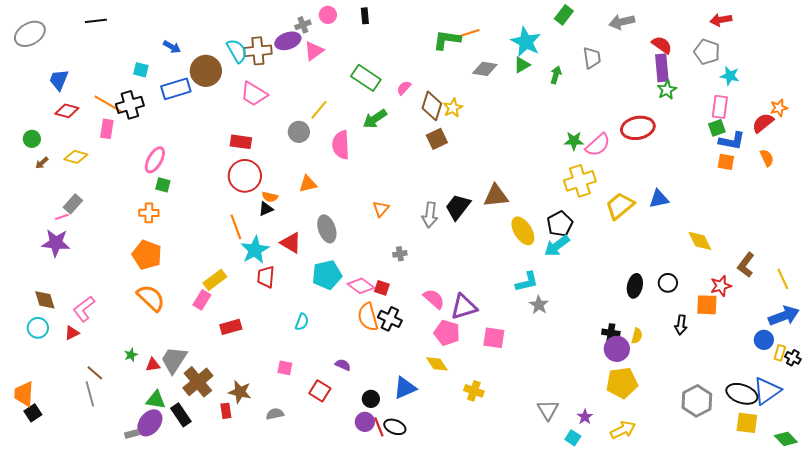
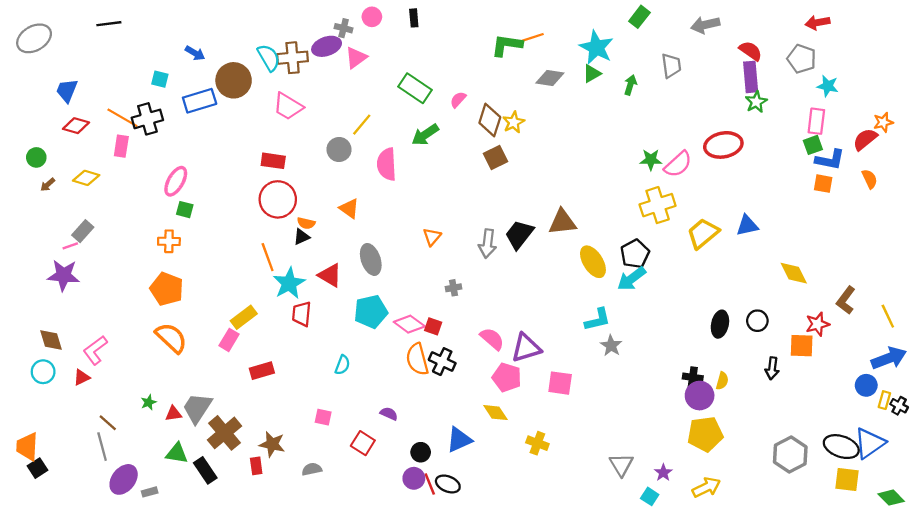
gray cross: (303, 25) -> (344, 28), turned 35
orange triangle: (308, 184) -> (349, 208), turned 48
purple ellipse: (150, 423) -> (124, 479), moved

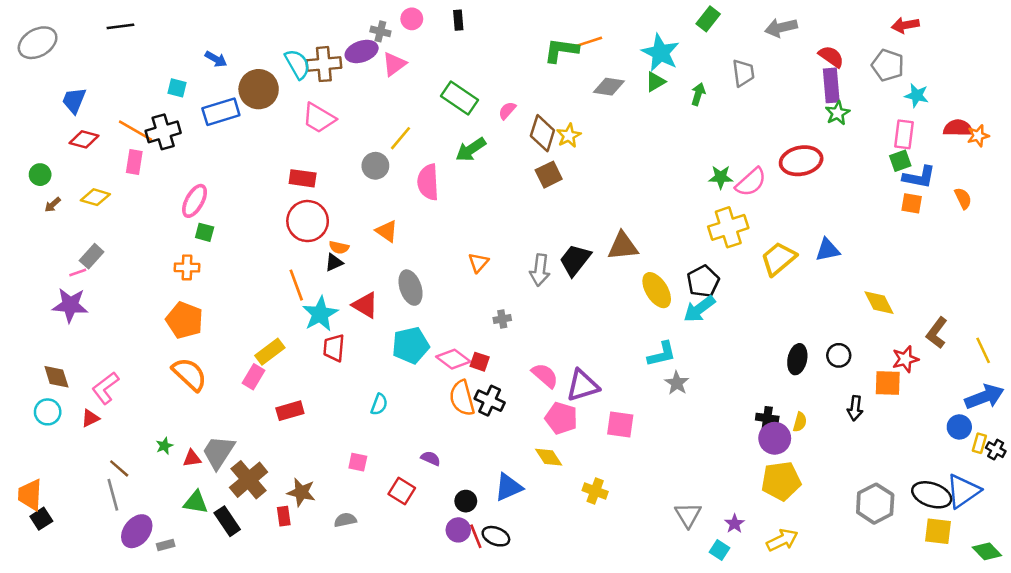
red semicircle: (865, 139) -> (958, 128), moved, turned 40

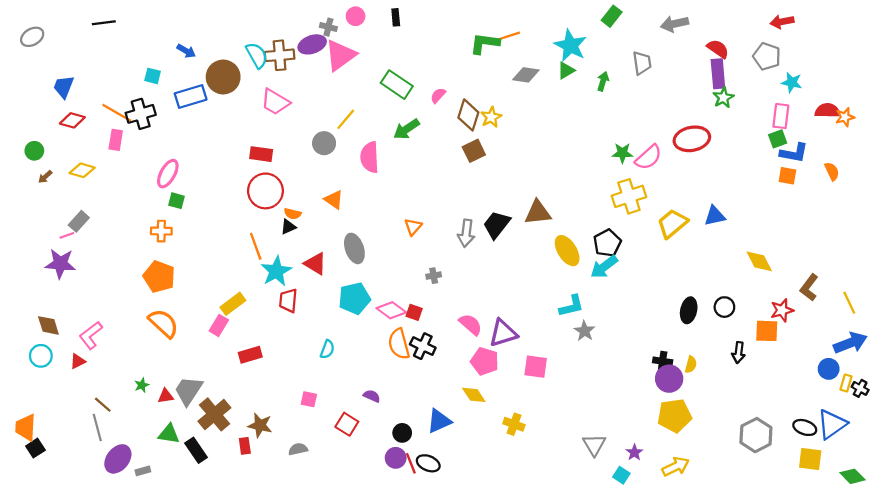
gray ellipse: (38, 43) -> (32, 37), size x0.7
pink triangle: (394, 64) -> (340, 55), size x1.5
black ellipse: (932, 495) -> (805, 427), size x0.7

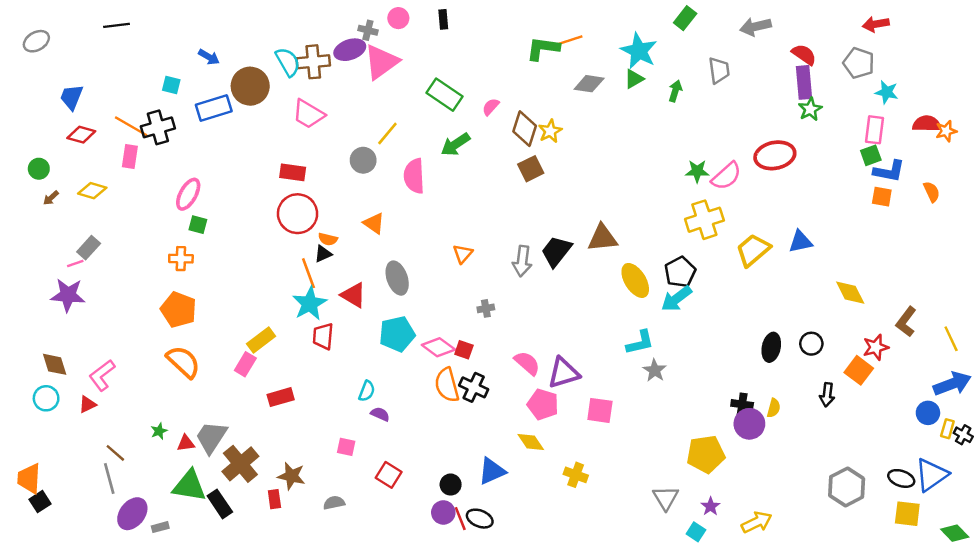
orange line: (256, 246) -> (308, 273), moved
orange square: (767, 331) -> (859, 370), turned 35
purple semicircle: (372, 396) -> (380, 414), moved
yellow pentagon: (675, 416) -> (706, 454), moved
green triangle: (169, 434) -> (189, 486), size x1.4

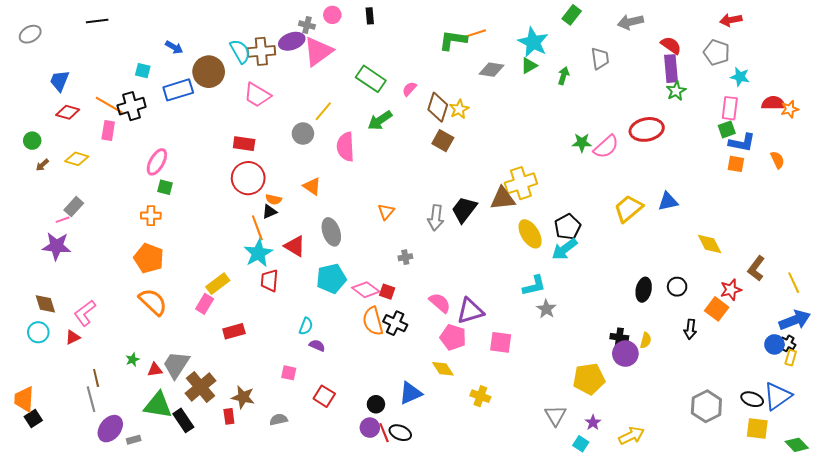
brown square: (531, 169) -> (443, 141), turned -35
yellow cross: (704, 220) -> (521, 183), moved
black cross: (963, 435) -> (788, 343), moved
brown line: (115, 453) -> (96, 378), turned 36

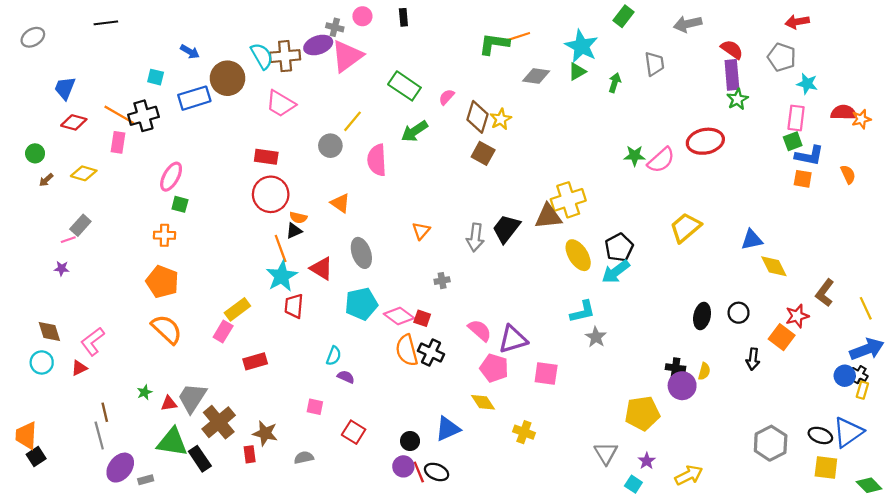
blue triangle: (668, 201) -> (752, 240), moved
purple star: (57, 246) -> (62, 268), size x0.5

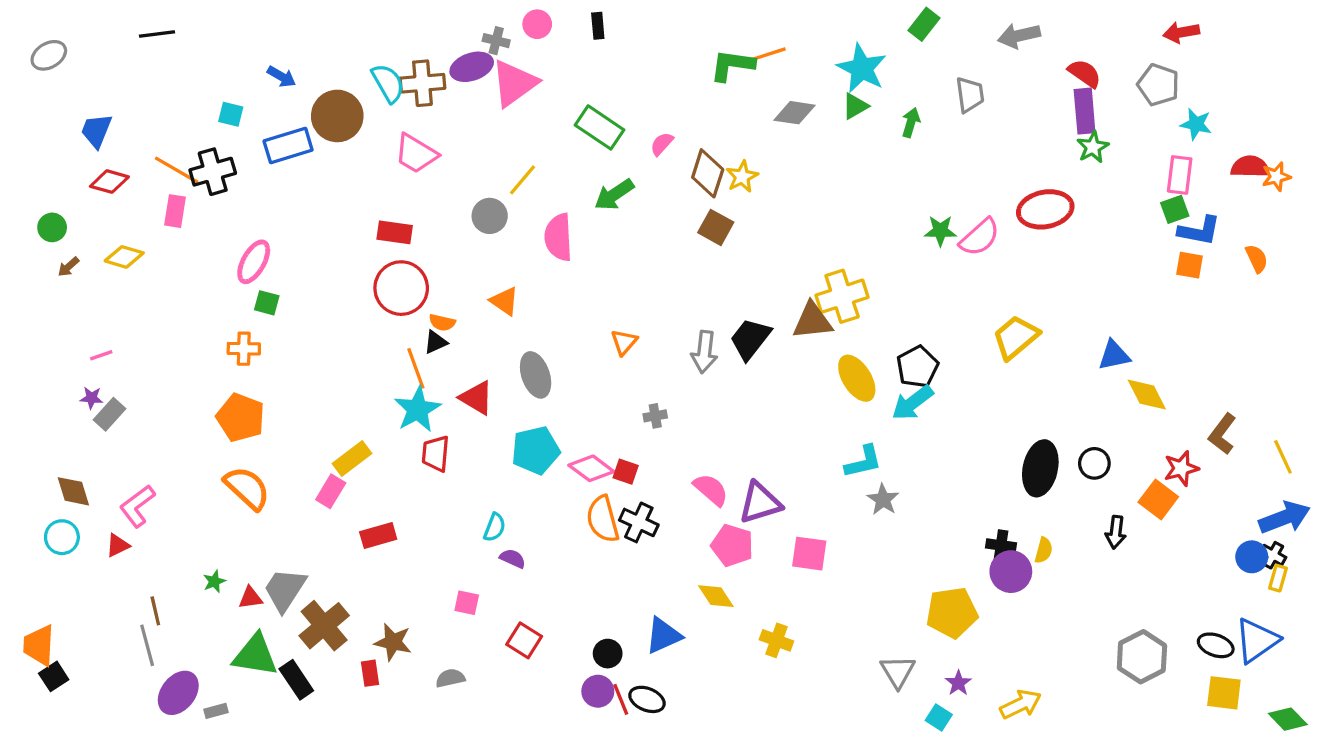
gray rectangle: (80, 225) -> (109, 414), moved
black ellipse: (702, 316) -> (1040, 468), size x1.4

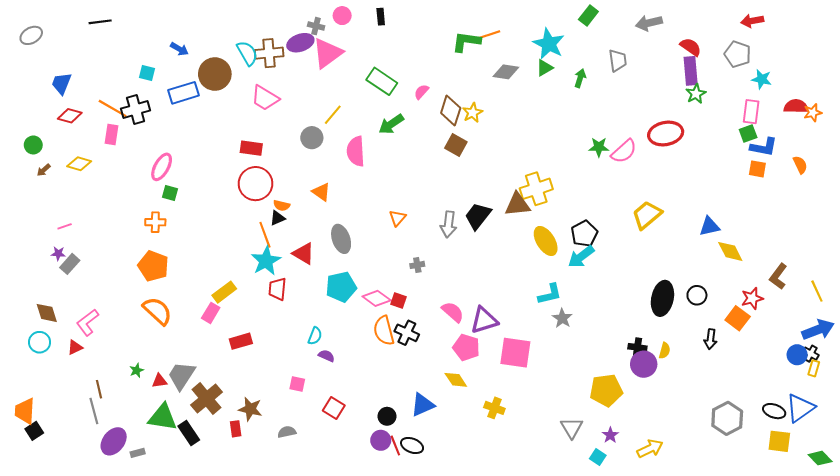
pink square: (809, 554) -> (515, 353), size x1.4

